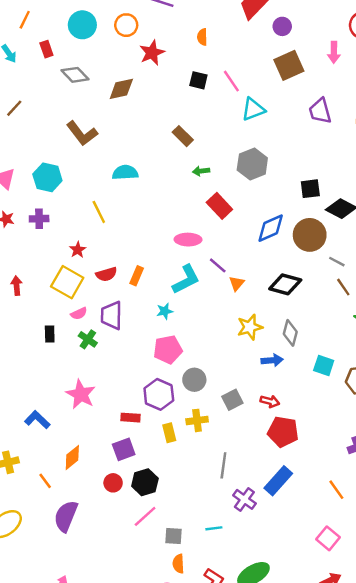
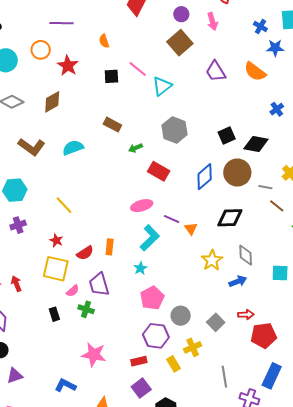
purple circle: (282, 26) -> (181, 14), moved
cyan semicircle: (125, 173) -> (73, 148), moved

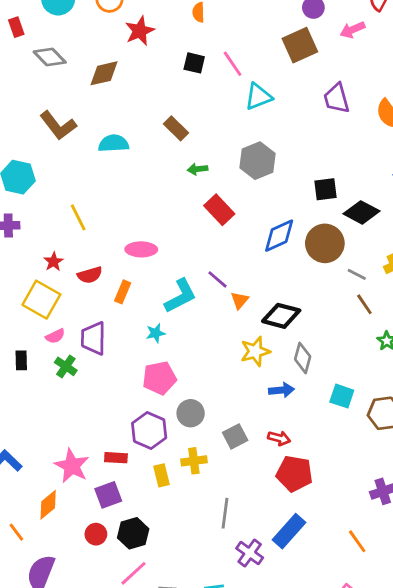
pink arrow: (212, 21) -> (352, 30), turned 66
pink ellipse: (142, 206) -> (141, 249), moved
black diamond: (230, 218) -> (281, 316), moved
red semicircle: (85, 253) -> (90, 275), moved
pink star: (94, 355) -> (72, 466), moved

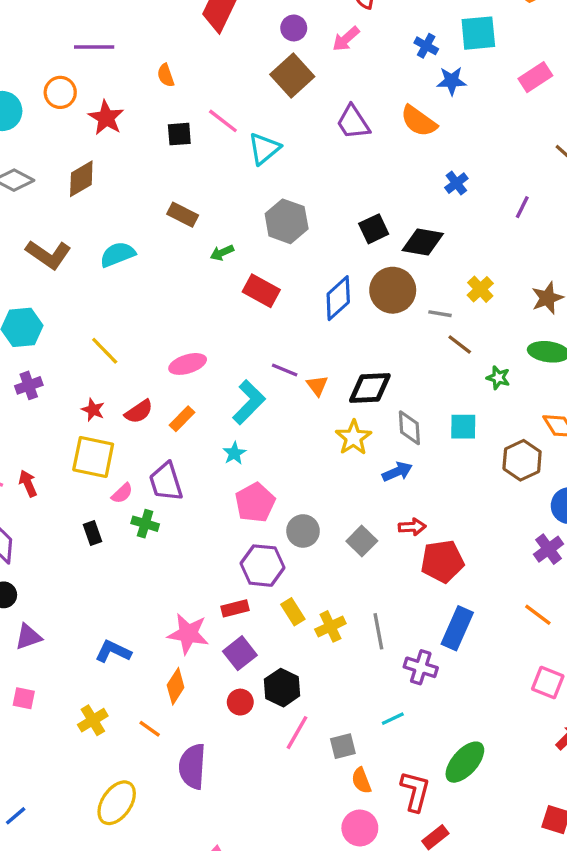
orange rectangle: (123, 292) -> (182, 419), turned 40
cyan square: (342, 396) -> (463, 427), moved
yellow cross: (194, 461) -> (330, 626), moved

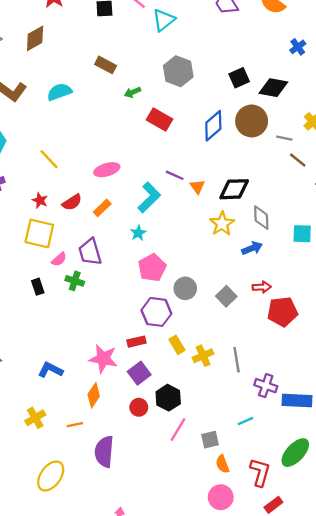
cyan square: (463, 427) -> (302, 234), moved
blue rectangle: (457, 628) -> (297, 401), moved, turned 68
orange line: (150, 729) -> (75, 425), turned -49

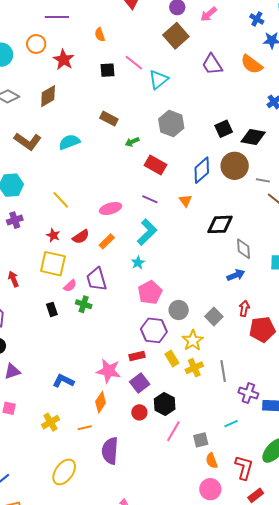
purple line: (175, 175) -> (150, 199), moved
orange triangle: (197, 187) -> (185, 201), moved
yellow star: (222, 224) -> (193, 341), moved
red arrow: (262, 287) -> (244, 308), turned -77

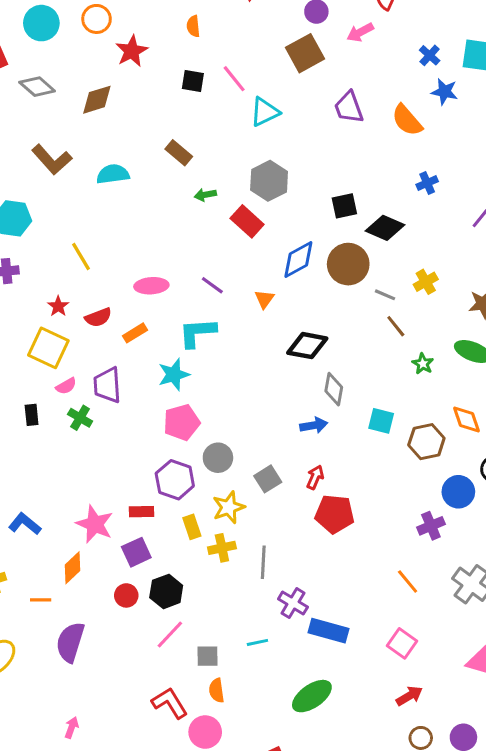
red rectangle: (155, 165) -> (247, 221), moved
cyan L-shape: (147, 232) -> (197, 333), turned -152
cyan star: (138, 263) -> (174, 375), size x1.5
red L-shape: (244, 468) -> (170, 703), moved, turned -60

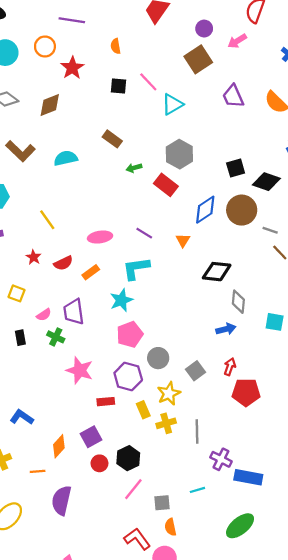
yellow square: (48, 348) -> (17, 293), moved, size x0.6
pink star: (95, 524) -> (80, 370), moved
purple square: (136, 552) -> (91, 437), moved

